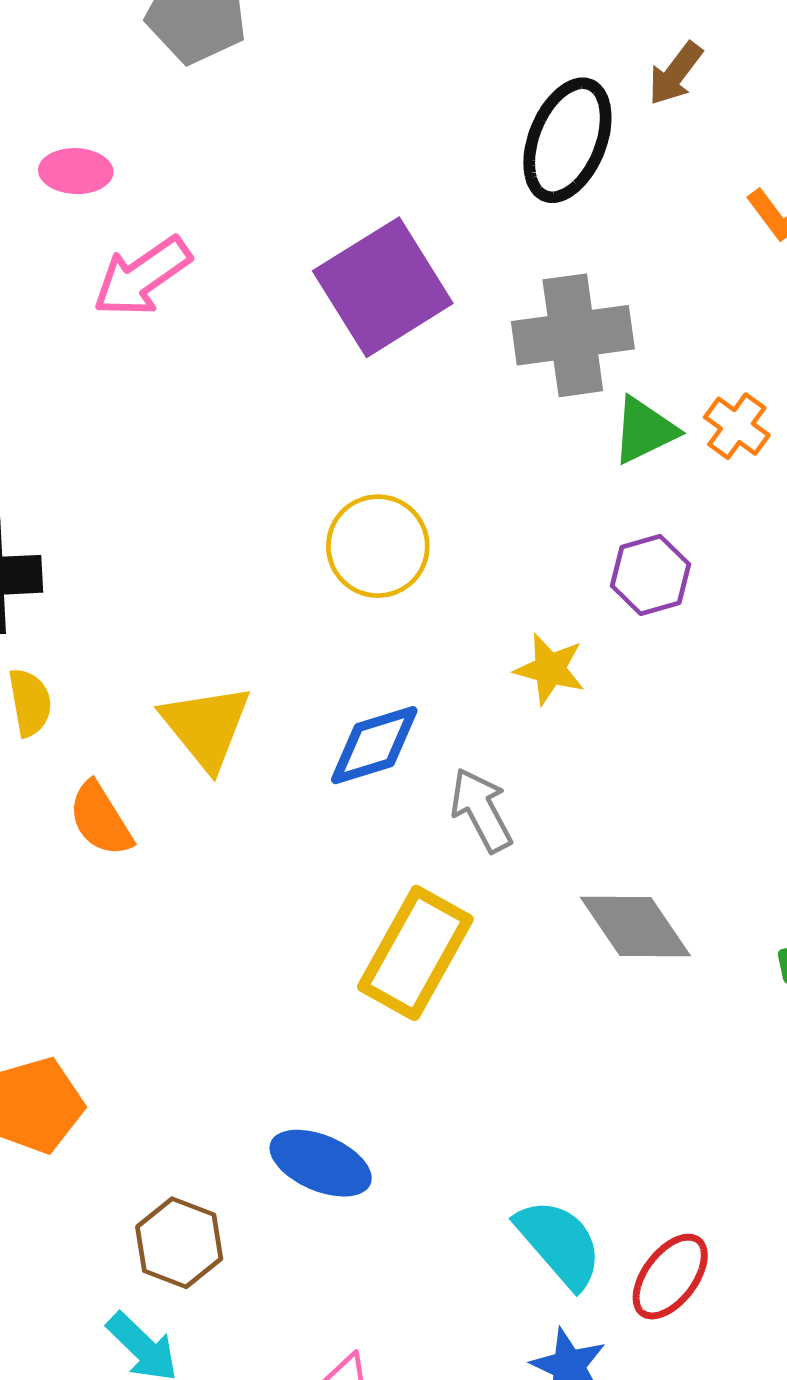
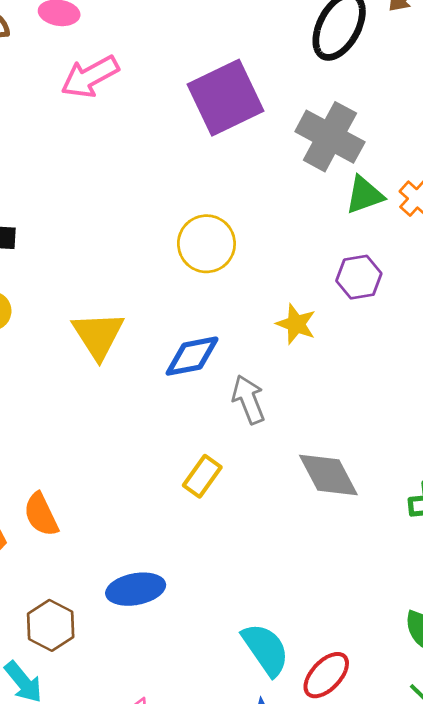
gray cross: (573, 335) -> (330, 137), turned 30
orange semicircle: (100, 819) -> (41, 515), moved
yellow rectangle: (415, 953) -> (202, 476), size x0.6
blue ellipse: (321, 1163) -> (136, 589), turned -40

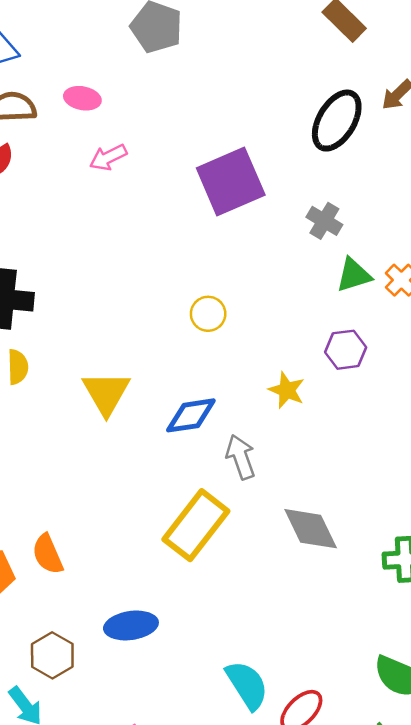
pink arrow: (90, 77) -> (108, 157), size x0.7
gray cross: (330, 137) -> (324, 221), size x0.6
yellow circle: (206, 244) -> (208, 314), size x0.7
yellow rectangle: (202, 476) -> (196, 525), size x1.8

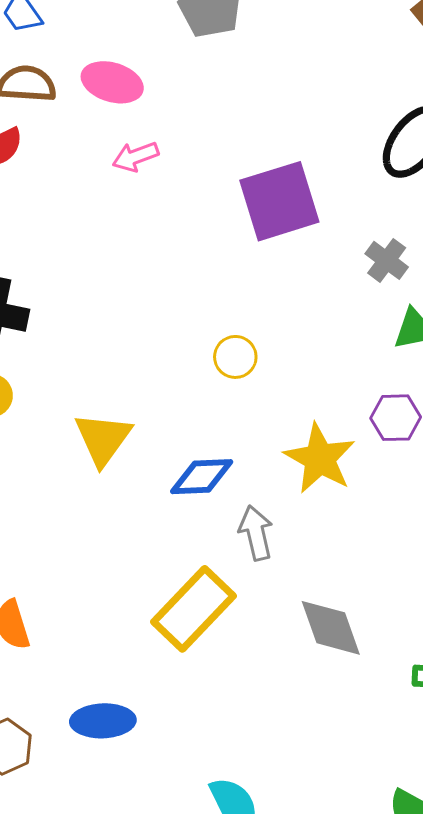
pink ellipse: (82, 98) -> (112, 82), size x1.4
yellow star: (287, 390) -> (320, 459), size x1.6

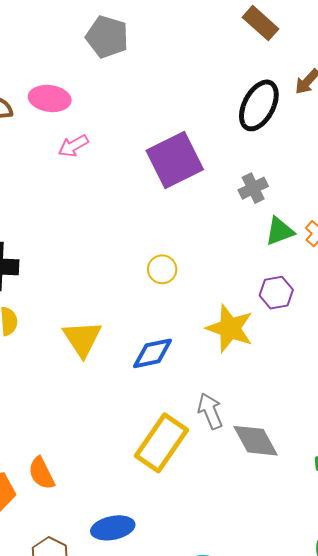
gray cross: (387, 260) -> (253, 188), turned 36
gray arrow: (256, 533) -> (210, 411), moved

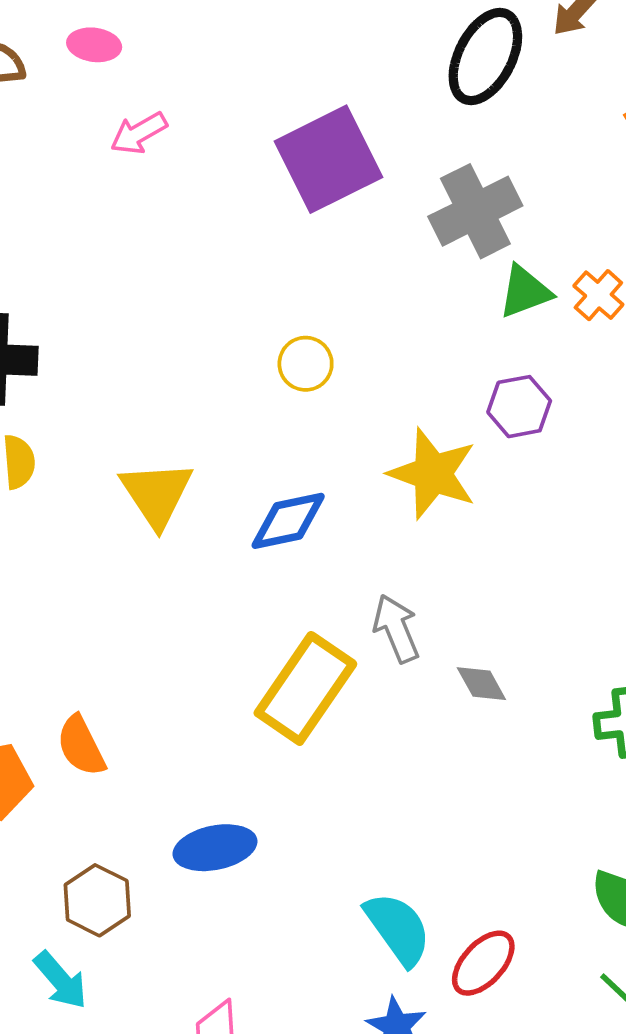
pink ellipse: (50, 98) -> (94, 45), size x0.7
gray cross: (253, 188) -> (475, 211), size x1.6
gray diamond: (256, 441) -> (481, 684), size x0.6

